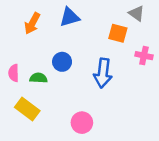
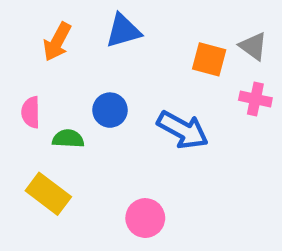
gray triangle: (137, 13) -> (253, 46), moved
pink semicircle: (14, 73) -> (31, 112), moved
blue arrow: (103, 73) -> (183, 130), turned -68

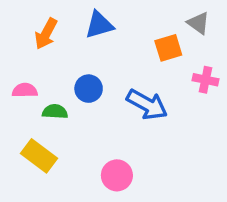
gray triangle: (253, 46) -> (198, 23), moved
orange square: (209, 59) -> (168, 48), turned -32
pink semicircle: (31, 112) -> (25, 90), turned 90

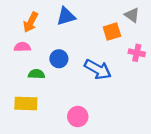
pink semicircle: (25, 90) -> (22, 47), moved
yellow rectangle: (39, 156) -> (26, 104), turned -35

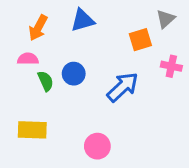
gray triangle: (132, 15) -> (165, 19), turned 42
blue arrow: (98, 69) -> (123, 87), turned -72
green semicircle: (36, 74) -> (46, 81), moved, turned 63

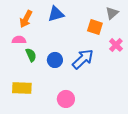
orange square: (140, 40) -> (95, 27), turned 35
pink cross: (171, 66) -> (116, 45), turned 32
blue circle: (74, 74) -> (55, 60), moved

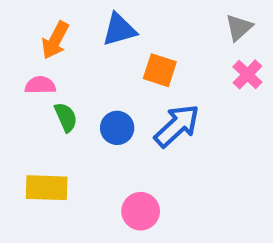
orange square: (95, 27) -> (160, 70), moved
pink cross: (116, 45) -> (247, 74), moved

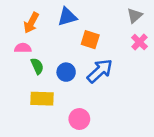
yellow rectangle: (47, 188) -> (42, 99), moved

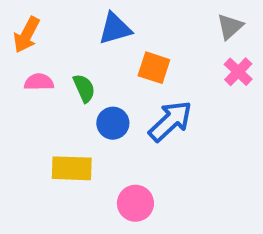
orange arrow: (31, 23) -> (27, 35), moved
green semicircle: (37, 66) -> (84, 88), moved

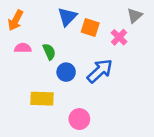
blue triangle: (115, 29) -> (67, 17), turned -30
orange square: (154, 68) -> (90, 28), moved
pink cross: (238, 72) -> (119, 37), moved

